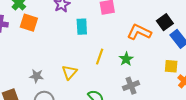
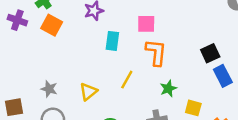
orange L-shape: (139, 32) -> (156, 52), moved, turned 60
green star: (126, 59) -> (168, 89), moved
yellow square: (171, 66) -> (193, 108), moved

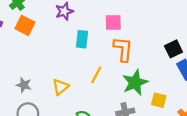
green star: (168, 89) -> (135, 83), size x1.6

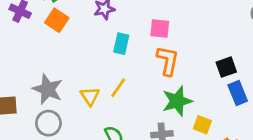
yellow line: (96, 75) -> (118, 88), moved
gray star: (24, 85) -> (48, 89), size x1.6
yellow triangle: (60, 87) -> (90, 96), turned -30

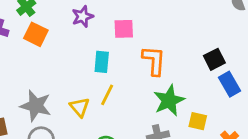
pink square: (160, 28) -> (124, 29), moved
cyan rectangle: (121, 44) -> (102, 62), moved

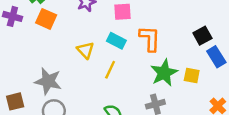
cyan rectangle: (102, 62) -> (116, 41), moved, turned -66
yellow triangle: (80, 107) -> (85, 50), moved
yellow square: (198, 121) -> (192, 76), moved

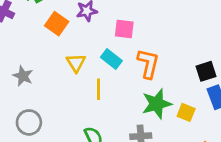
orange square: (46, 19) -> (57, 24), moved
yellow line: (110, 70) -> (99, 89), turned -36
gray star: (48, 81) -> (23, 76), moved, size x0.7

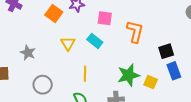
orange L-shape: (148, 64) -> (135, 32), moved
yellow line: (99, 89) -> (85, 74), moved
gray circle: (29, 122) -> (43, 85), moved

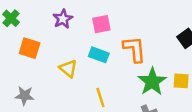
orange square: (54, 14) -> (30, 48), moved
orange L-shape: (135, 32) -> (134, 49), moved

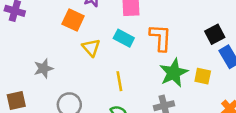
orange square: (30, 48) -> (73, 20), moved
gray star: (24, 96) -> (44, 68), turned -30

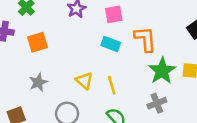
orange square: (73, 20) -> (37, 42), moved, turned -35
yellow triangle: (91, 48) -> (84, 81), moved

